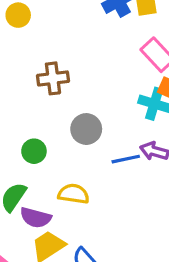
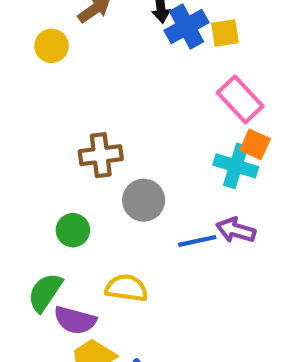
brown cross: (53, 78) -> (101, 155), moved

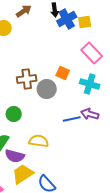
orange square: (255, 144) -> (63, 73), moved
gray circle: (144, 200) -> (47, 89), moved

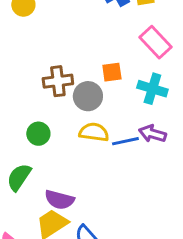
orange square: (63, 73) -> (112, 72), turned -32
yellow semicircle: (39, 141) -> (94, 132), moved
purple semicircle: (15, 156) -> (59, 200), moved

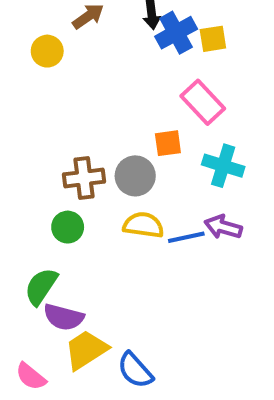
pink rectangle: (155, 42) -> (203, 102), moved
brown cross: (58, 81) -> (84, 178), moved
purple semicircle: (59, 200) -> (64, 317), moved

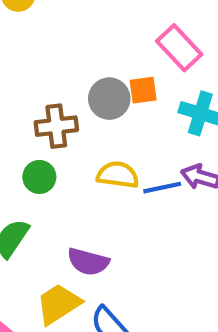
gray circle: (135, 176) -> (109, 99), moved
purple semicircle: (64, 317) -> (88, 262), moved

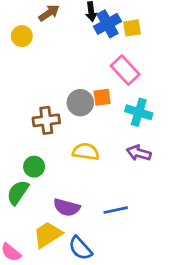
green circle: (39, 177) -> (34, 167), moved
blue line: (162, 188) -> (116, 210), moved

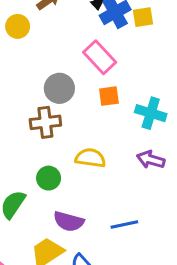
pink rectangle: (125, 70) -> (100, 57), moved
gray circle: (80, 103) -> (59, 88), moved
green circle: (34, 167) -> (49, 178), moved

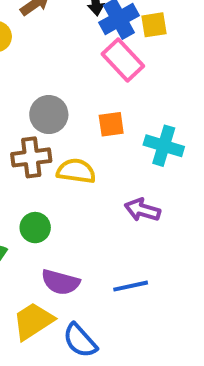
pink rectangle: (100, 57) -> (123, 60), moved
yellow semicircle: (90, 158) -> (76, 171), moved
purple arrow: (151, 160) -> (142, 210), moved

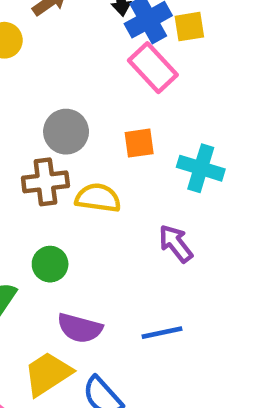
purple arrow: (142, 210) -> (176, 244), turned 36

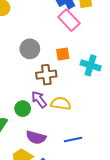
brown cross: (45, 182) -> (46, 75), moved
yellow semicircle: (98, 198) -> (61, 103), moved
purple arrow: (176, 244) -> (39, 99), moved

